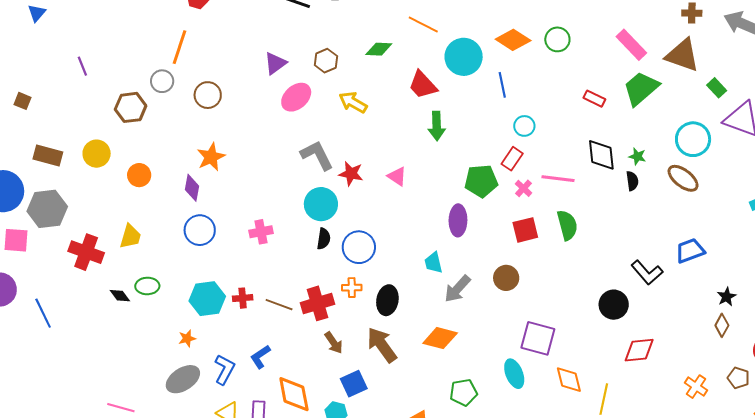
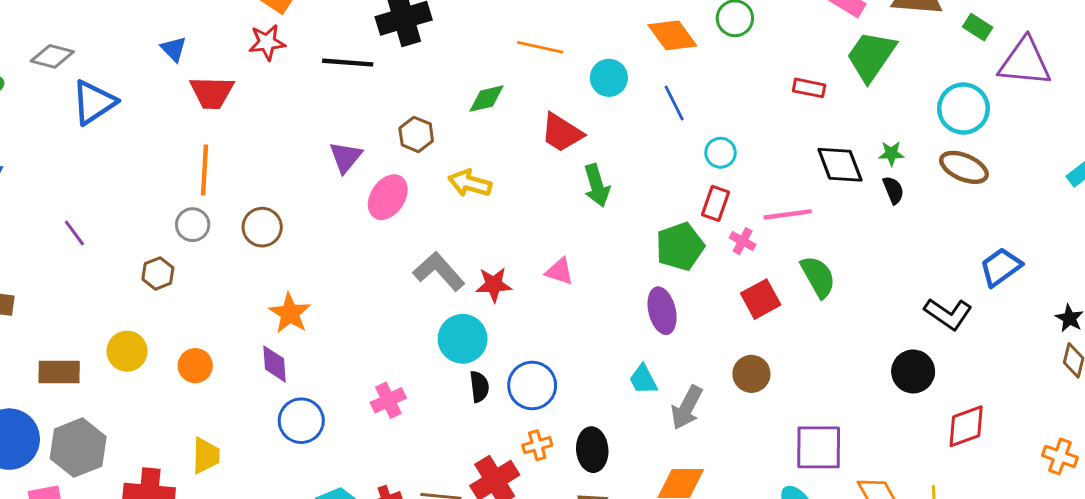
orange diamond: (513, 40) -> (672, 35), turned 36
cyan circle: (464, 57) -> (609, 78), size x0.7
brown hexagon: (131, 107) -> (158, 273), size x0.7

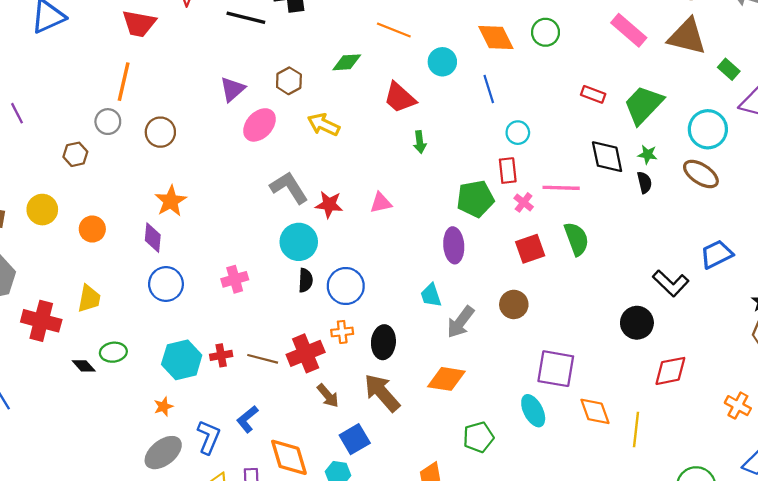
green trapezoid: (871, 56) -> (643, 105), moved
green arrow: (597, 185) -> (420, 142), size x0.7
red rectangle: (715, 203) -> (508, 171), turned -35
pink triangle: (560, 271) -> (381, 203), turned -40

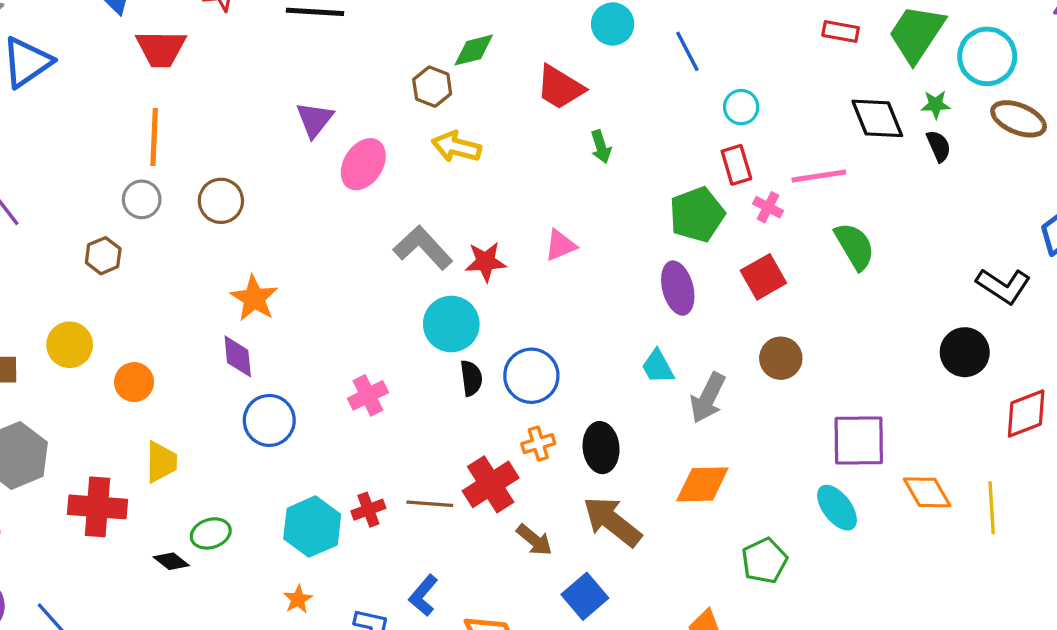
brown hexagon: (289, 81) -> (432, 87), moved
cyan circle: (708, 129) -> (987, 56), moved
orange circle: (92, 229) -> (134, 382), moved
red square: (530, 249) -> (763, 277), moved

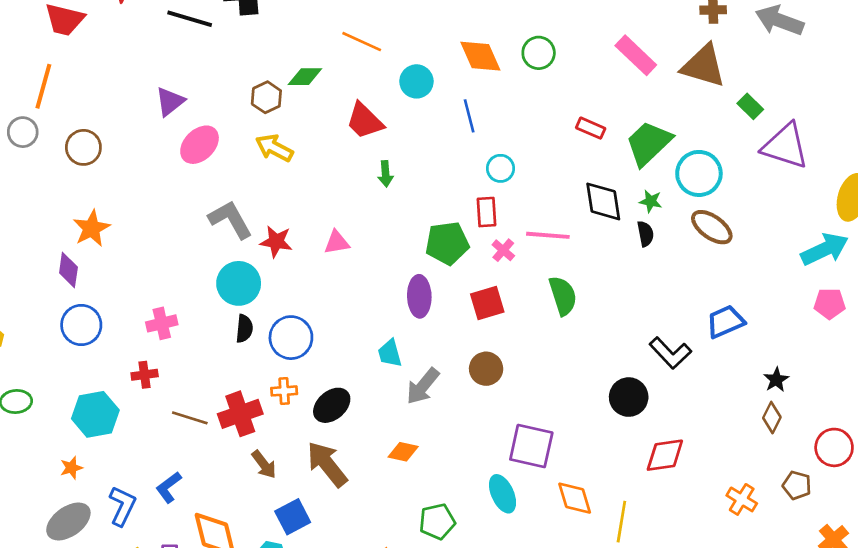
black ellipse: (601, 448) -> (332, 405), turned 42
orange diamond: (702, 484) -> (403, 452), size x0.7
red cross: (368, 510) -> (145, 375), moved

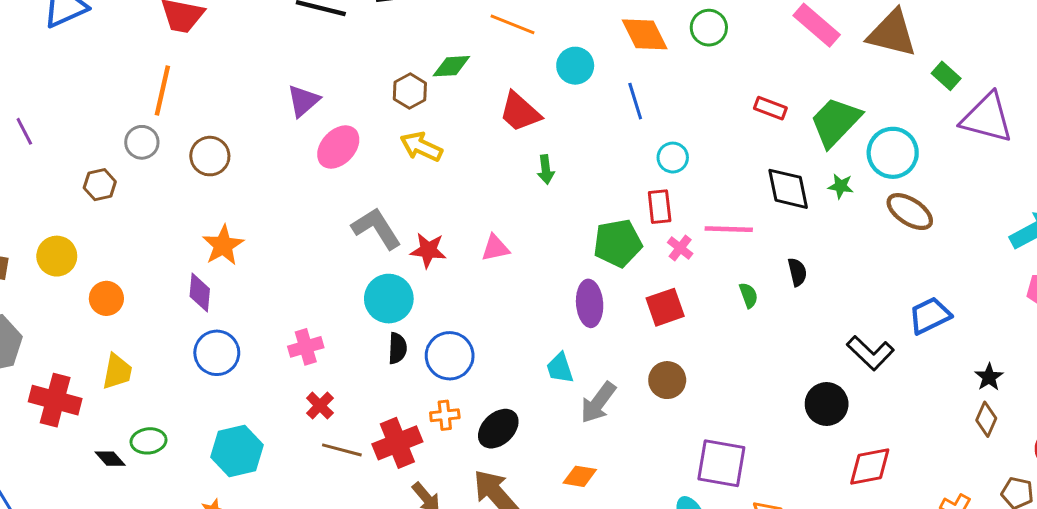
black semicircle: (645, 234) -> (797, 272), moved
green semicircle: (563, 296) -> (748, 295), size x0.6
red cross: (145, 375) -> (320, 406), moved, turned -35

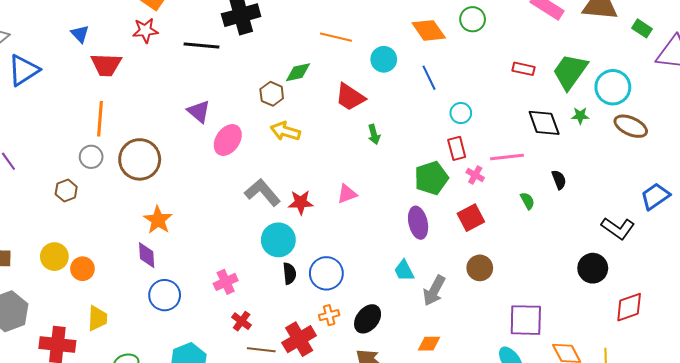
purple triangle: (303, 101) -> (199, 111), turned -30
brown circle: (210, 156) -> (140, 159), size x1.5
yellow circle: (57, 256) -> (54, 257), moved

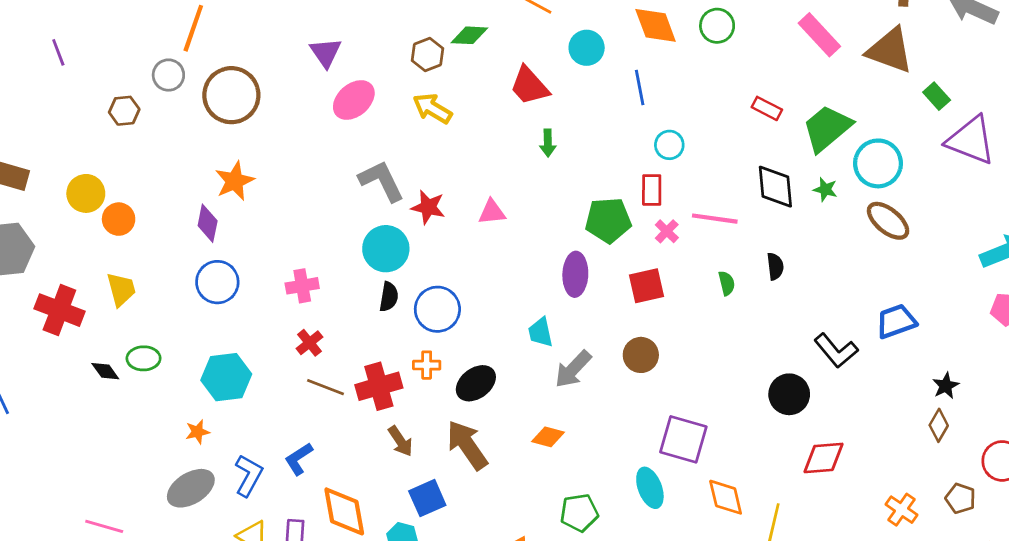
yellow trapezoid: (97, 318) -> (121, 289), turned -32

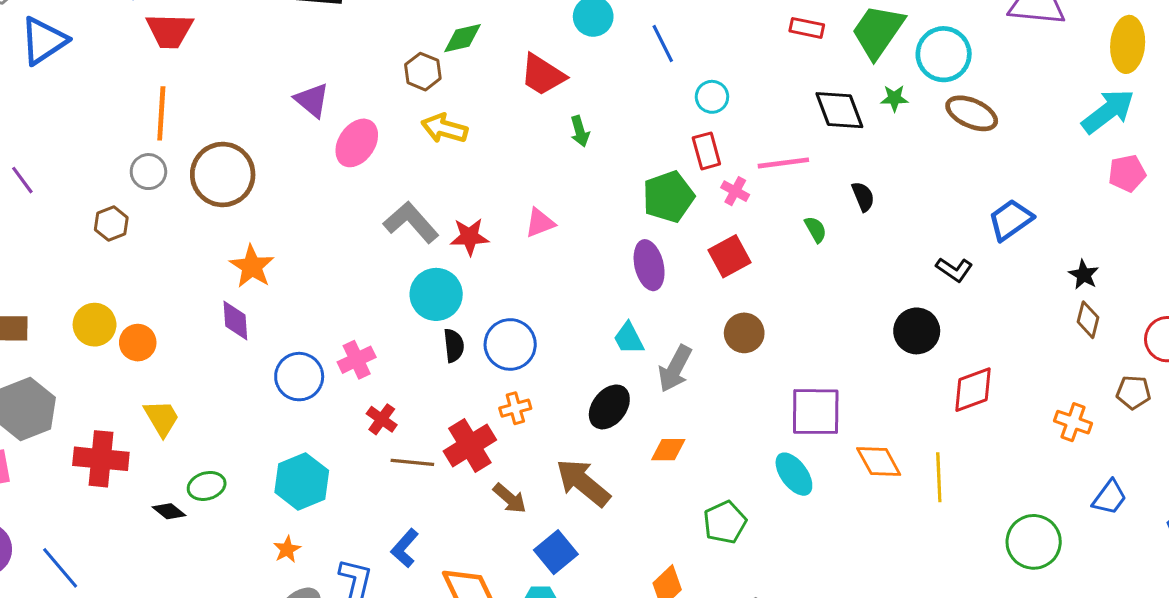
blue circle: (217, 282) -> (299, 377), moved
black L-shape: (836, 351) -> (954, 270), size x0.7
black ellipse: (476, 383) -> (609, 407), moved

